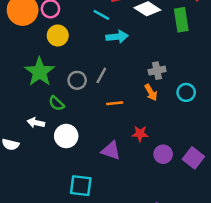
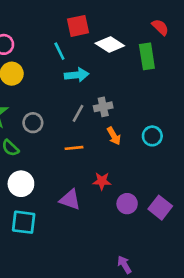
cyan line: (101, 15) -> (59, 51), turned 35
gray cross: (157, 71) -> (103, 107), moved
gray line: (101, 75) -> (78, 113), moved
cyan square: (81, 186) -> (24, 222), moved

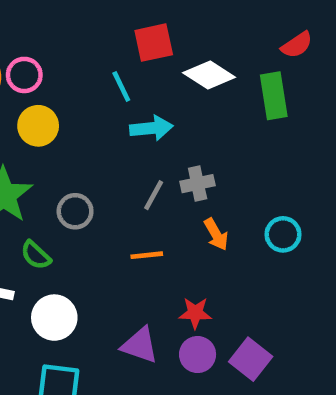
red semicircle: (160, 27) -> (297, 45), turned 102
purple circle: (127, 204) -> (198, 355), moved
purple square: (160, 208) -> (251, 359), moved

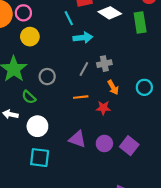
red star: (195, 313) -> (103, 108), moved

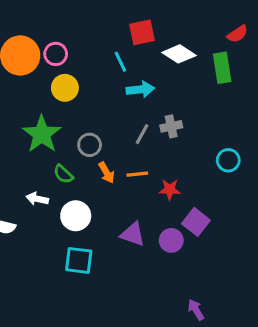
orange arrow: (113, 87) -> (106, 173), moved
purple square: (129, 146) -> (196, 222), moved

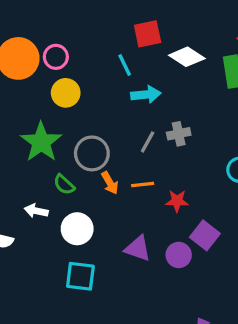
gray circle: (90, 145) -> (92, 153), size x1.4

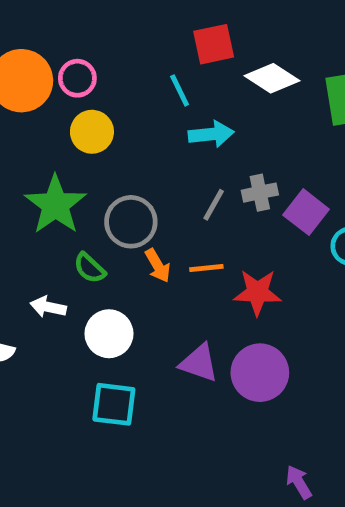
red star: (177, 201) -> (257, 292), size x1.4
purple square: (205, 235) -> (306, 212), moved
purple circle: (179, 255) -> (260, 373), size x1.5

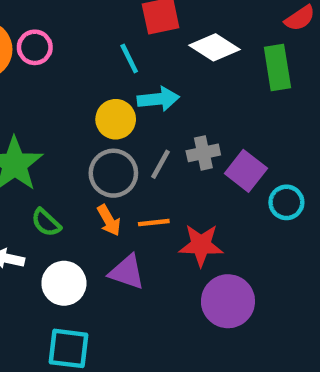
yellow circle: (92, 132) -> (116, 119), moved
gray circle: (131, 222) -> (113, 173), moved
purple triangle: (199, 363) -> (127, 272), moved
purple circle: (260, 373) -> (228, 301), moved

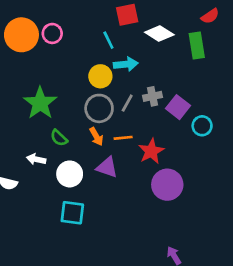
red star: (201, 245) -> (151, 151), turned -30

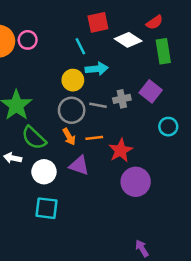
red semicircle: (210, 16) -> (154, 22), moved
gray line: (127, 103) -> (98, 105), turned 72
purple square: (178, 107) -> (151, 91), moved
green semicircle: (59, 138) -> (34, 138), size x1.5

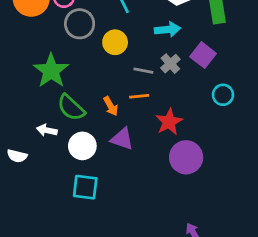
cyan arrow: (97, 69) -> (168, 29), moved
gray cross: (122, 99) -> (170, 64), turned -30
gray circle: (72, 110) -> (80, 24), moved
orange line: (94, 138) -> (139, 96), moved

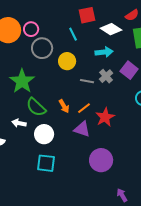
orange line: (139, 96) -> (84, 108), moved, turned -32
purple triangle: (122, 139) -> (82, 129), moved
purple circle: (186, 157) -> (101, 160), moved

